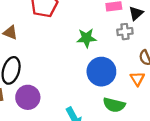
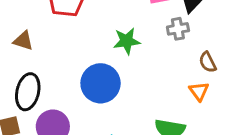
blue circle: (101, 72) -> (101, 83), moved

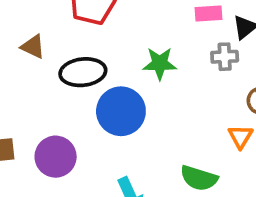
black ellipse: (28, 92) -> (83, 72), moved, turned 63

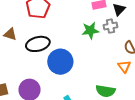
green star: (160, 63) -> (90, 31), moved

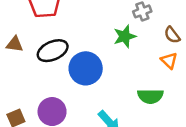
green star: (90, 31) -> (125, 36), moved

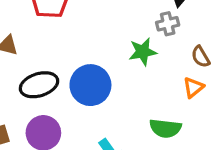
black ellipse: (53, 51) -> (39, 85), moved
orange triangle: (169, 60) -> (193, 87), turned 30

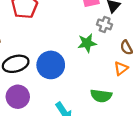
gray cross: (168, 24) -> (105, 24), turned 32

